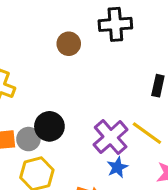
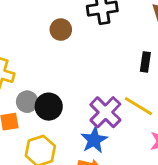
gray circle: (28, 139) -> (27, 102), moved
blue star: (117, 167) -> (94, 140), moved, size x1.4

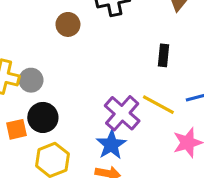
gray circle: (27, 102) -> (31, 80), moved
black circle: (49, 107) -> (43, 117), moved

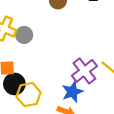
black circle: (43, 117) -> (14, 84), moved

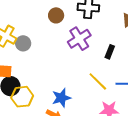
purple cross: (84, 71) -> (79, 39), moved

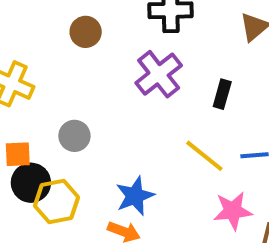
brown circle: (56, 15) -> (86, 32), moved
gray circle: (23, 43) -> (74, 136), moved

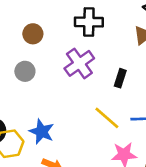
gray circle: (74, 136) -> (25, 71), moved
blue star: (135, 196) -> (42, 132), moved, turned -30

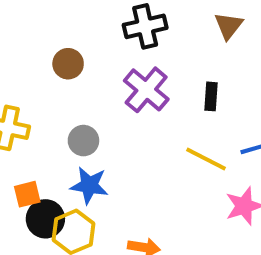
gray circle: (25, 71) -> (83, 141), moved
blue star: (42, 132) -> (89, 185), moved

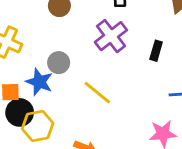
yellow line: (206, 159) -> (97, 93), moved
blue star: (89, 185) -> (39, 82), moved

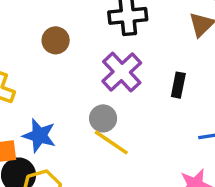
gray circle: (59, 63) -> (103, 118), moved

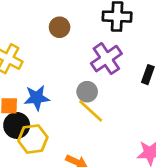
blue star: (39, 136) -> (37, 98), turned -30

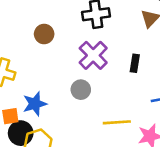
yellow line: (91, 111) -> (117, 122), moved, turned -36

